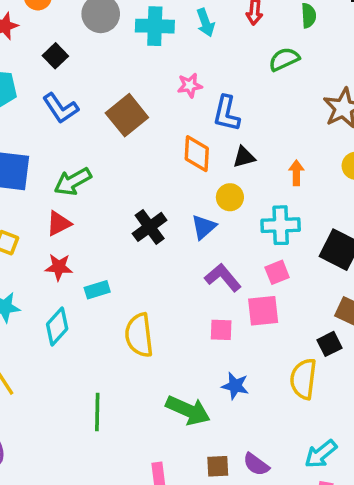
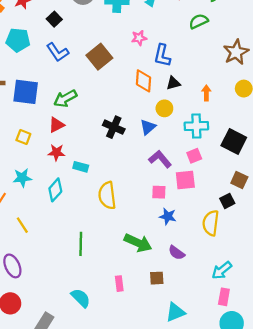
black cross: (150, 227) -> (114, 127), turned -30
cyan rectangle: (97, 290) -> (81, 167), turned 32
blue star: (235, 386) -> (168, 216), moved
purple semicircle: (256, 464) -> (177, 253), moved

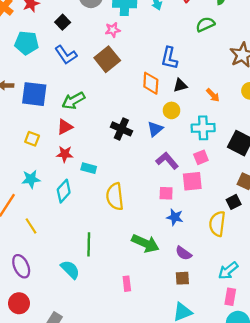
pink star: (139, 38) -> (113, 30), moved
orange arrow: (206, 93) -> (213, 95), turned 136
brown square: (157, 278) -> (182, 278), moved
cyan semicircle: (81, 298) -> (70, 270), moved

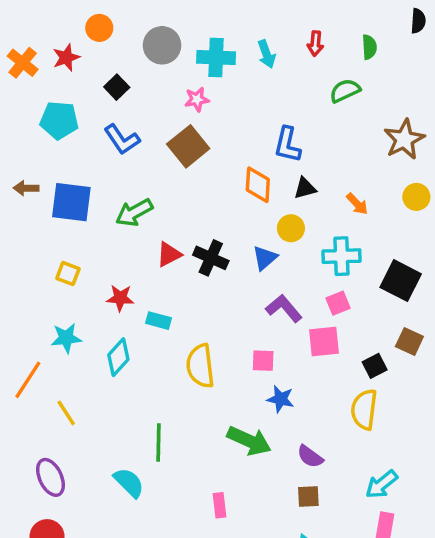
red triangle: (65, 127) -> (169, 254), moved
pink square: (166, 193) -> (263, 361), moved
black square: (234, 202) -> (375, 366), moved
blue star: (175, 217) -> (280, 399), moved

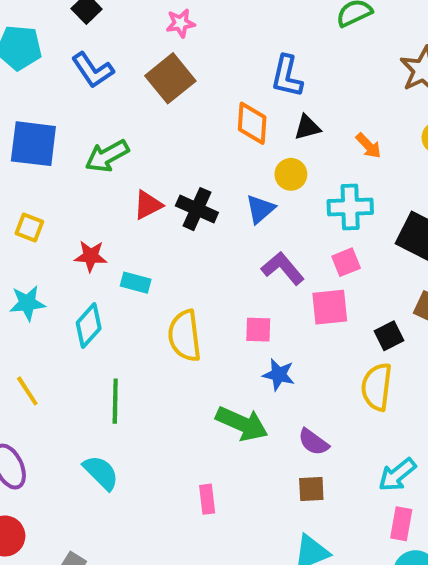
green line: (159, 443) -> (115, 401), moved

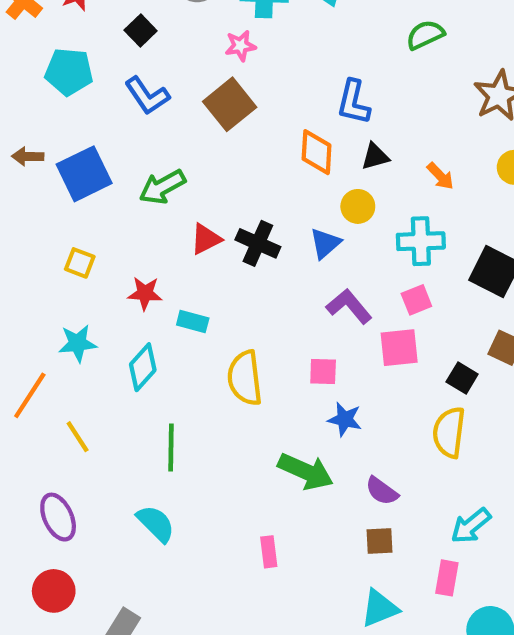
blue square: (33, 144) -> (84, 174), turned -33
black square: (389, 336) -> (462, 378), turned -32
pink rectangle: (401, 524) -> (447, 578), moved

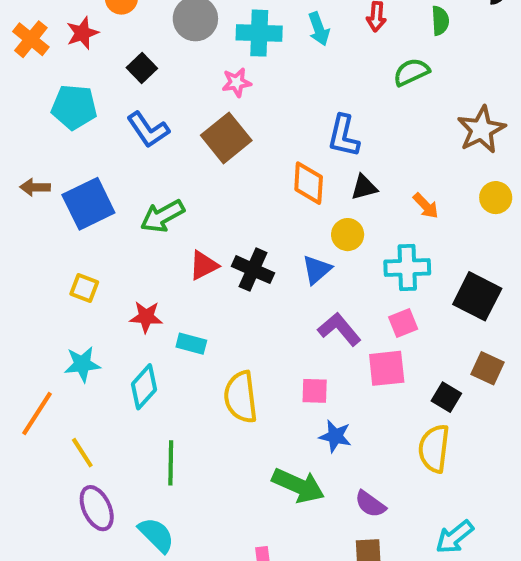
purple ellipse: (58, 517) -> (97, 508), moved

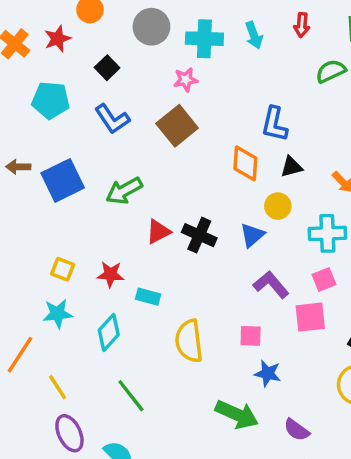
yellow square: (84, 288) -> (63, 269), moved
green line: (171, 463) -> (131, 396), turned -39

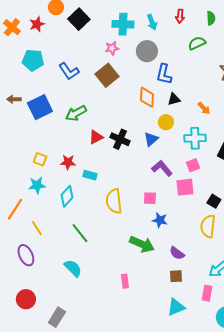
gray circle: (151, 27) -> (147, 51), moved
black square: (107, 68) -> (79, 19), moved, size x1.5
purple ellipse: (69, 433) -> (26, 255), moved

